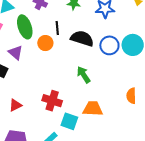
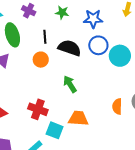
orange circle: (45, 43) -> (41, 60), moved
blue circle: (109, 45) -> (98, 45), moved

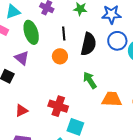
black semicircle: (70, 48) -> (88, 44), turned 85
orange trapezoid: (78, 118) -> (112, 99), moved

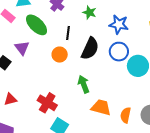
green ellipse: (31, 32) -> (37, 25), turned -40

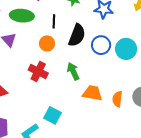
green ellipse: (37, 25) -> (22, 16), turned -35
blue circle: (119, 52) -> (101, 45), moved
red cross: (47, 103) -> (38, 72), moved

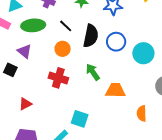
black line: (54, 21) -> (66, 26), turned -40
cyan circle: (126, 49) -> (143, 53), moved
orange semicircle: (117, 99) -> (142, 113), moved

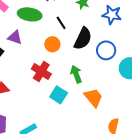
purple triangle: (24, 51) -> (15, 37), turned -35
orange trapezoid: (115, 91) -> (93, 98), turned 35
cyan square: (80, 119) -> (59, 95), moved

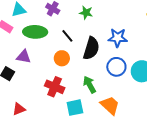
blue star: (112, 15) -> (118, 38), moved
blue circle: (106, 50) -> (116, 67), moved
cyan square: (59, 95) -> (75, 108), turned -36

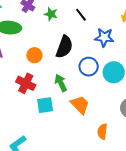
green star: (86, 13) -> (51, 14), moved
black line: (67, 36) -> (81, 15), moved
blue star: (118, 38) -> (104, 37), moved

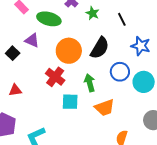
orange circle: (34, 55) -> (69, 51), size x1.6
orange trapezoid: (80, 105) -> (105, 108), turned 105

